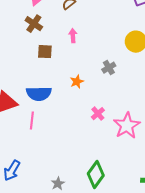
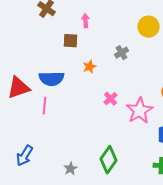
brown square: (45, 52) -> (70, 41), moved

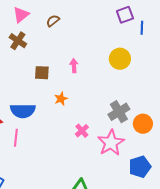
pink arrow: (85, 21) -> (74, 66), moved
gray cross: (121, 53) -> (119, 112), moved, size x1.5

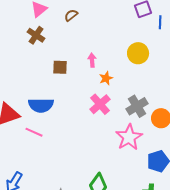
orange star: (61, 99) -> (106, 78), moved
pink cross: (82, 131) -> (100, 104), moved, size x1.5
pink line: (16, 138) -> (34, 132), turned -72

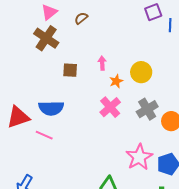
brown cross: (36, 35) -> (46, 38), size x1.4
yellow circle: (138, 53) -> (141, 72), moved
pink star: (129, 137) -> (139, 157), moved

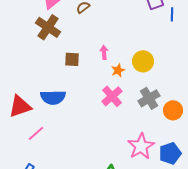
pink line: (44, 135) -> (36, 133), moved, turned -66

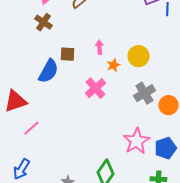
brown cross: (48, 27) -> (43, 22), size x0.7
pink cross: (112, 96) -> (95, 88), moved
blue semicircle: (53, 97) -> (48, 71), moved, turned -60

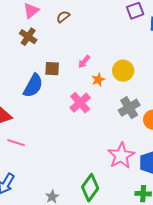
pink arrow: (99, 47) -> (84, 62), turned -136
pink line: (31, 128) -> (16, 143), turned 60

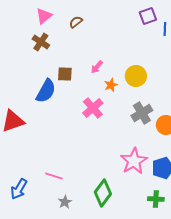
pink line: (16, 143) -> (54, 176), moved

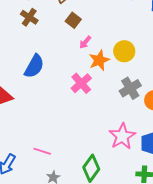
brown square: (65, 74) -> (73, 20), moved, turned 35
orange star: (111, 85) -> (99, 60), size x1.5

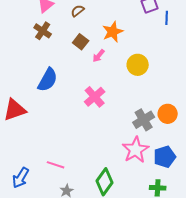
brown square: (73, 20) -> (81, 42), moved
orange star: (99, 60) -> (113, 32), moved
gray cross: (130, 88) -> (144, 120), moved

